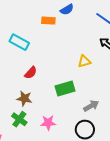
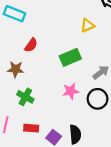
brown star: (24, 98) -> (16, 69), moved
pink star: (48, 123) -> (71, 91), moved

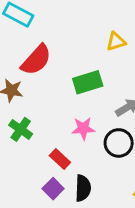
red semicircle: (31, 45) -> (36, 60), size x1.6
red rectangle: (31, 128) -> (60, 159), moved, turned 32

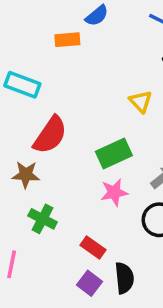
yellow triangle: (116, 41) -> (141, 101), turned -48
pink star: (83, 128) -> (114, 192), moved

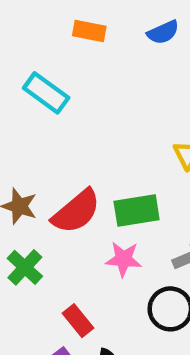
orange rectangle: (67, 40) -> (89, 31), moved
red semicircle: (50, 135) -> (76, 212), moved

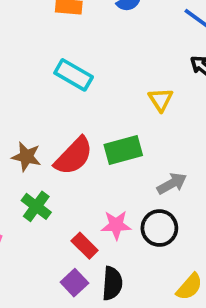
cyan rectangle: (46, 93) -> (74, 75), moved
pink star: (123, 259) -> (116, 225), moved

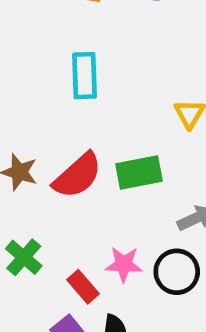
cyan rectangle: (74, 75) -> (84, 76), turned 54
green cross: (36, 206) -> (24, 257), moved

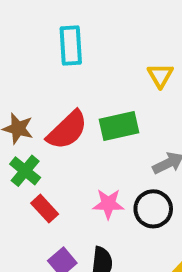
green cross: (24, 257) -> (25, 171), moved
red rectangle: (83, 287) -> (45, 209), moved

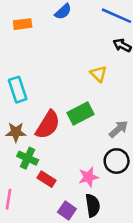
cyan rectangle: (71, 46) -> (18, 90), moved
pink star: (108, 204) -> (88, 177), moved

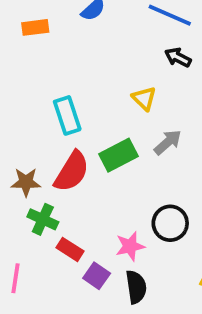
cyan rectangle: (18, 90) -> (67, 115), moved
gray arrow: (118, 129) -> (168, 142), moved
purple square: (67, 211) -> (97, 276), moved

